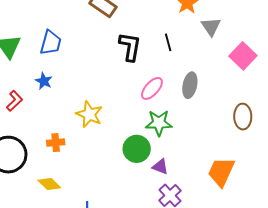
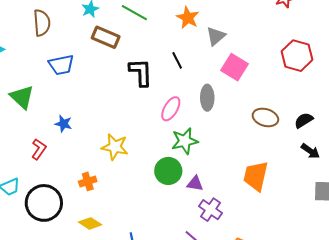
gray triangle: (211, 27) -> (216, 36), turned 35
blue trapezoid: (51, 43) -> (61, 65), moved, turned 76
pink square: (243, 56) -> (235, 67), moved
brown ellipse: (243, 117) -> (265, 117), turned -60

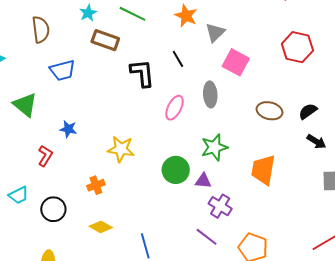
green star: (185, 141) -> (214, 147), moved
black circle: (44, 203) -> (53, 209), size x0.7

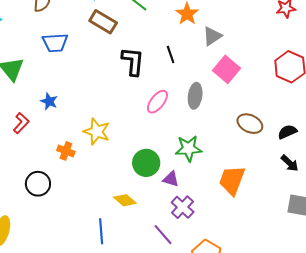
orange cross: (96, 185) -> (66, 151), moved, turned 30
black circle: (53, 209) -> (38, 184), moved
yellow diamond: (101, 227) -> (125, 200), moved

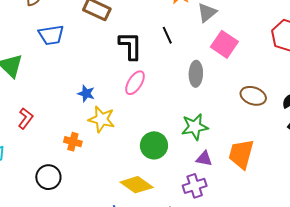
blue star: (49, 101) -> (86, 93), moved
pink ellipse: (157, 102) -> (135, 83), moved
purple triangle: (171, 179) -> (204, 159), moved
yellow diamond: (125, 200) -> (137, 185), size x1.4
purple cross: (183, 207) -> (195, 186), turned 35

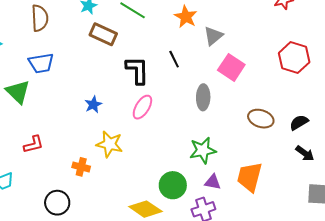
blue trapezoid: (51, 35) -> (41, 63), moved
blue star: (86, 93) -> (93, 105), moved, turned 30
red L-shape: (26, 118) -> (33, 144), turned 40
green circle: (154, 145) -> (173, 185), moved

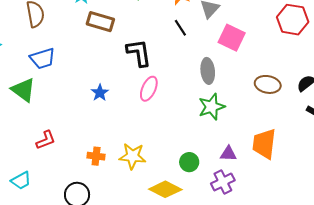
black line: (174, 59) -> (180, 28), moved
yellow star: (110, 144) -> (133, 156), moved
green star: (203, 150) -> (212, 107), moved
green circle: (173, 185) -> (189, 162), size x0.7

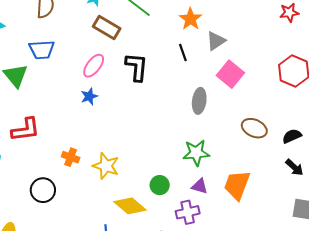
pink ellipse: (149, 89) -> (94, 66), moved
green star: (212, 107) -> (196, 153), moved
red L-shape: (46, 140) -> (25, 130), size x1.4

